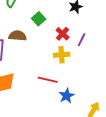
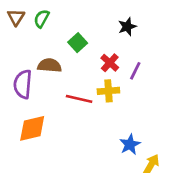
red line: (48, 80) -> (79, 99), moved
blue star: (67, 96) -> (130, 144), moved

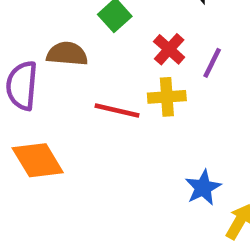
orange diamond: (32, 128) -> (38, 160), turned 72

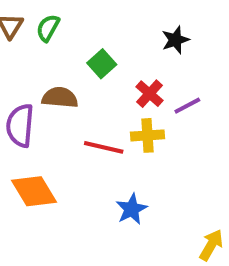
purple line: (212, 63) -> (187, 106), turned 36
blue star: (203, 188) -> (132, 209), moved

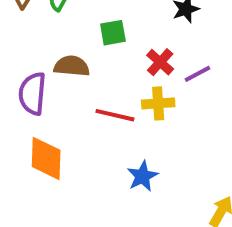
green square: (102, 64) -> (113, 33), turned 32
orange diamond: (34, 191) -> (46, 158), turned 33

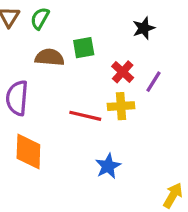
brown semicircle: (72, 66) -> (50, 57), moved
purple line: (197, 74) -> (153, 82), turned -30

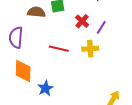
yellow cross: (121, 106) -> (90, 49), moved
blue star: (108, 166) -> (45, 88), moved

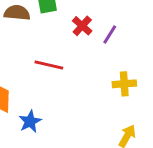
yellow cross: (90, 49) -> (124, 84), moved

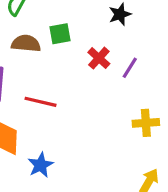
red line: (49, 65) -> (41, 102), moved

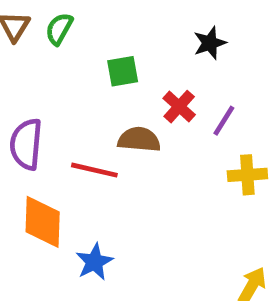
brown semicircle: (26, 43) -> (139, 139), moved
yellow cross: (146, 123) -> (247, 175), moved

